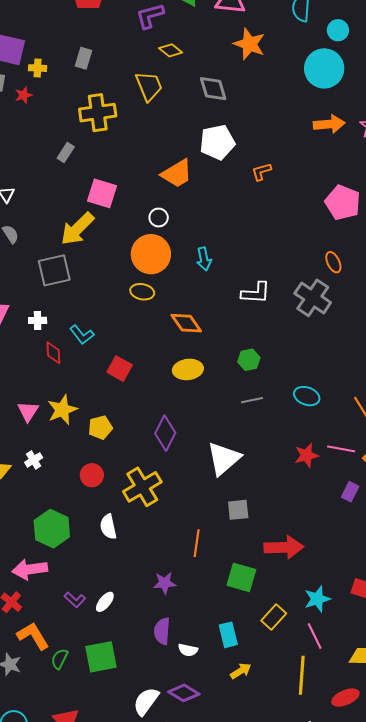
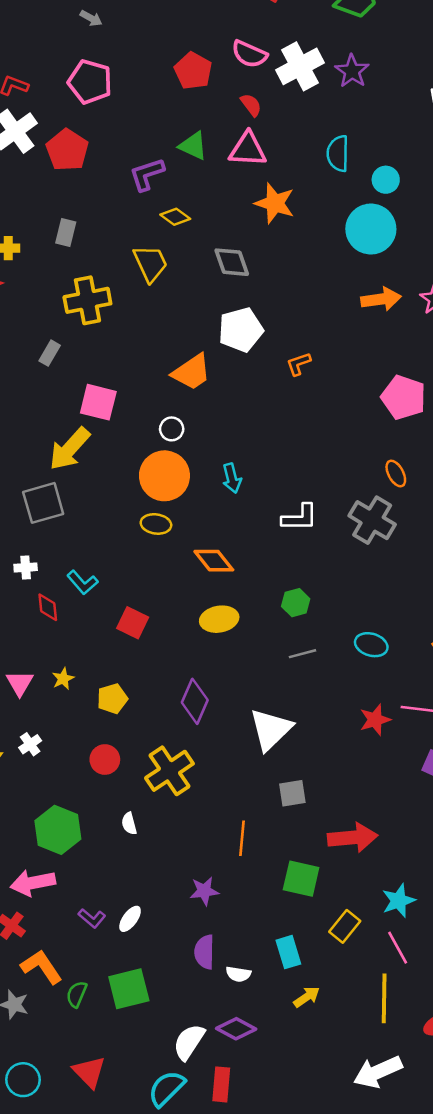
yellow star: (62, 410) -> (63, 679), size x0.6
white semicircle: (108, 527) -> (129, 823), size x0.7

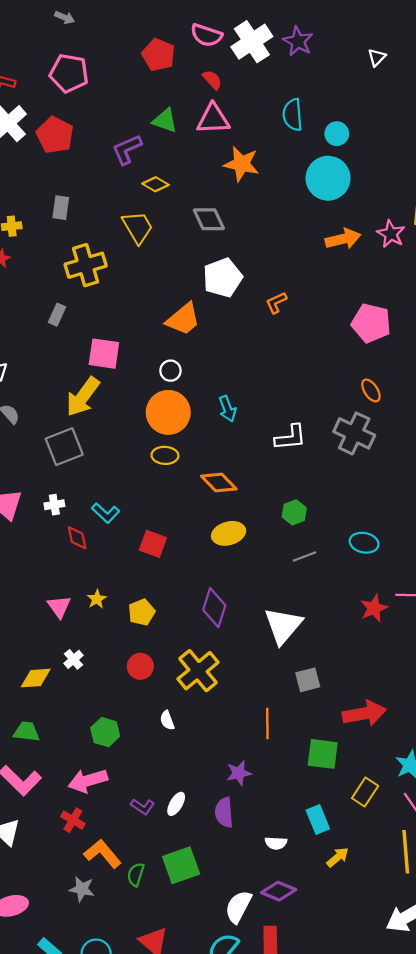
green hexagon: (58, 830) -> (105, 732), size x0.7
purple semicircle: (204, 952) -> (224, 812), moved

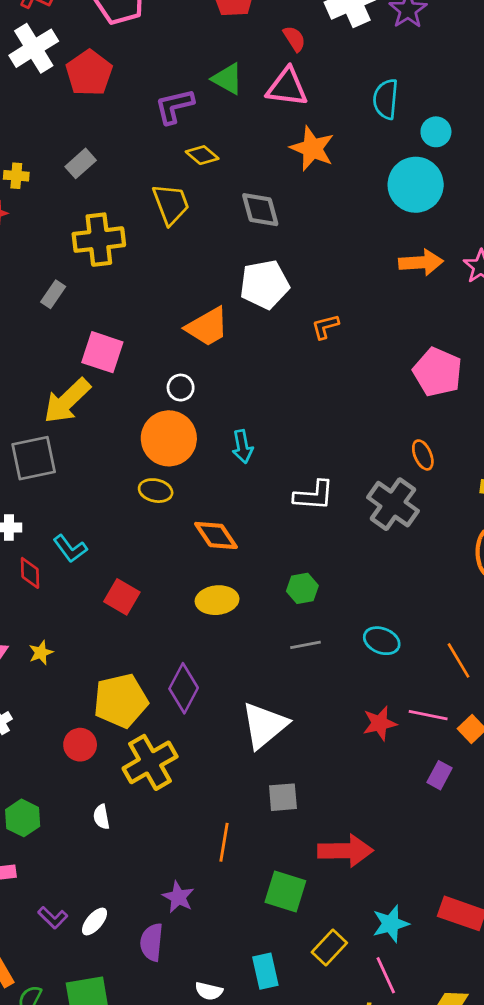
gray rectangle: (61, 208) -> (81, 163), turned 30
yellow pentagon: (142, 612) -> (121, 701), moved, size x1.6
purple star: (239, 773) -> (178, 897), turned 30

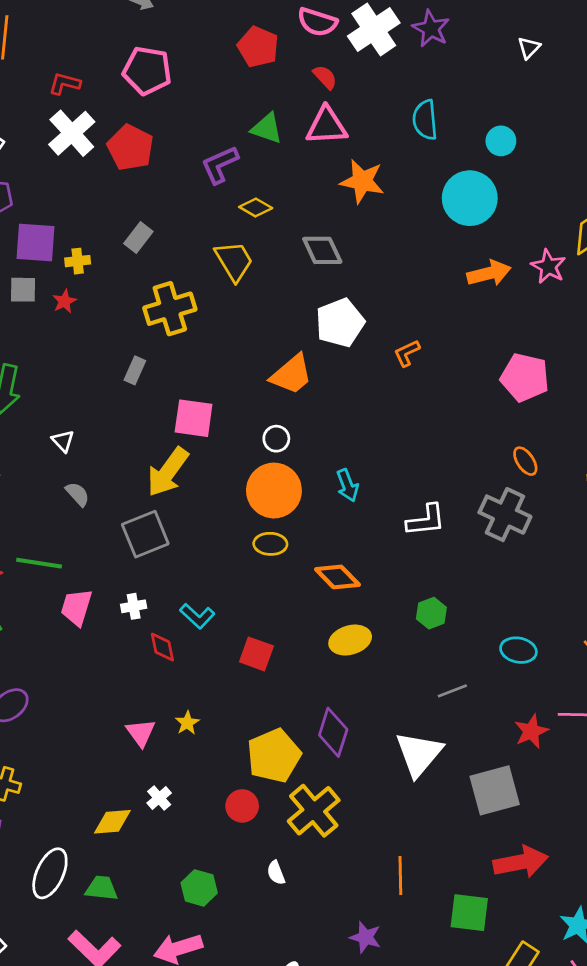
cyan circle: (436, 132) -> (501, 141), moved
gray line: (306, 645) -> (452, 691), moved
gray square: (283, 797) -> (495, 790), moved, size x1.6

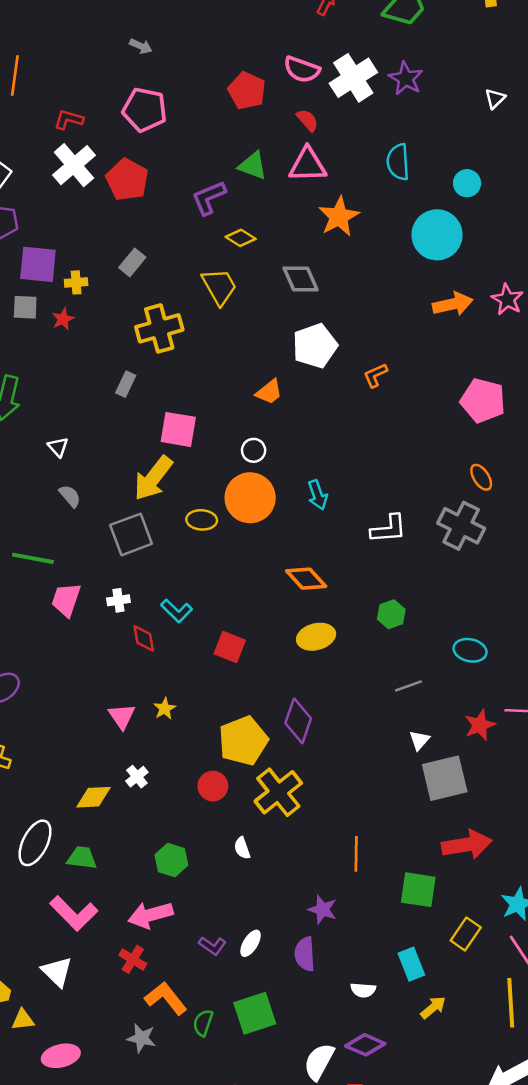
orange star: (362, 181) -> (339, 217), turned 30
orange trapezoid: (292, 375) -> (269, 392), size x0.7
yellow ellipse: (270, 544) -> (202, 520), moved
white triangle: (419, 754) -> (419, 740), moved, size x0.5

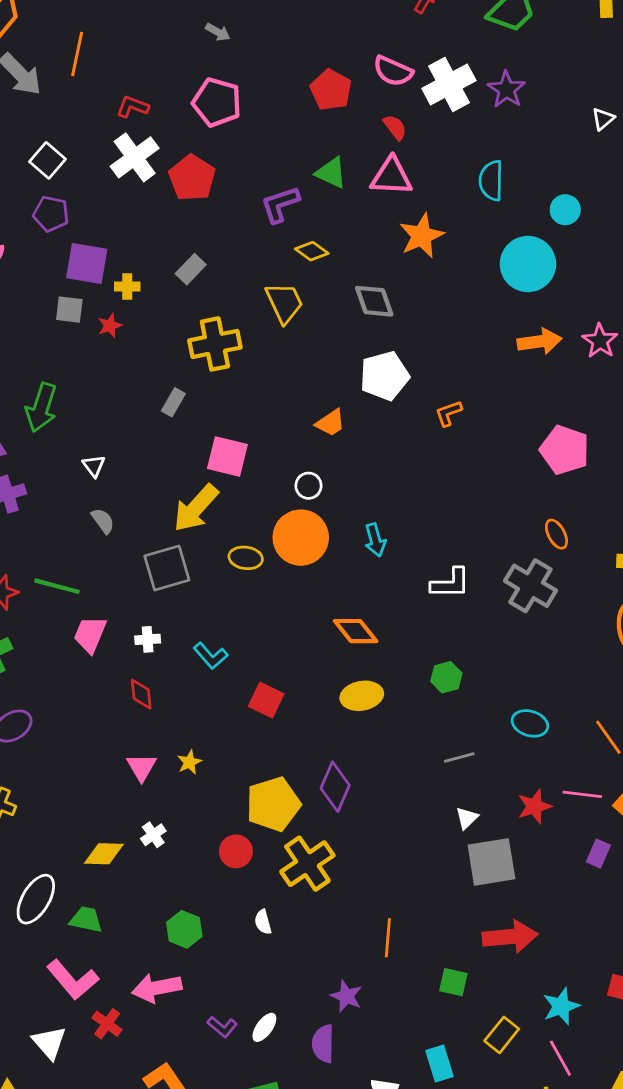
red diamond: (144, 638) -> (141, 694), moved
green square: (418, 890) -> (453, 982), size x0.7
red cross: (133, 959) -> (107, 1024), moved

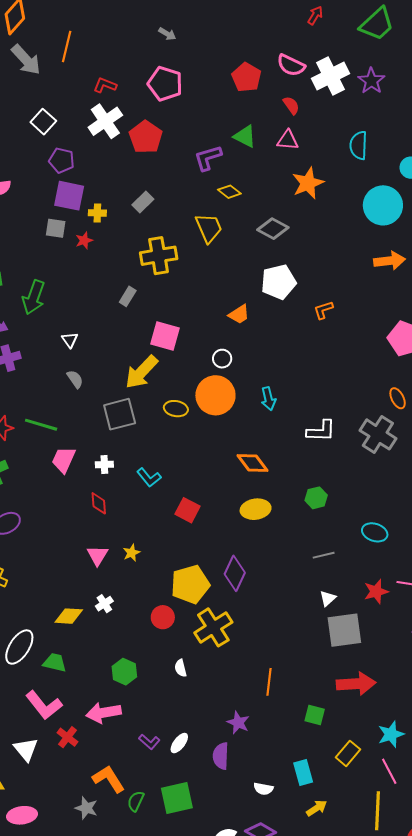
pink triangle: (391, 176) -> (288, 140), size x0.7
purple pentagon: (51, 214) -> (62, 160), moved
gray diamond: (374, 301) -> (273, 229), turned -44

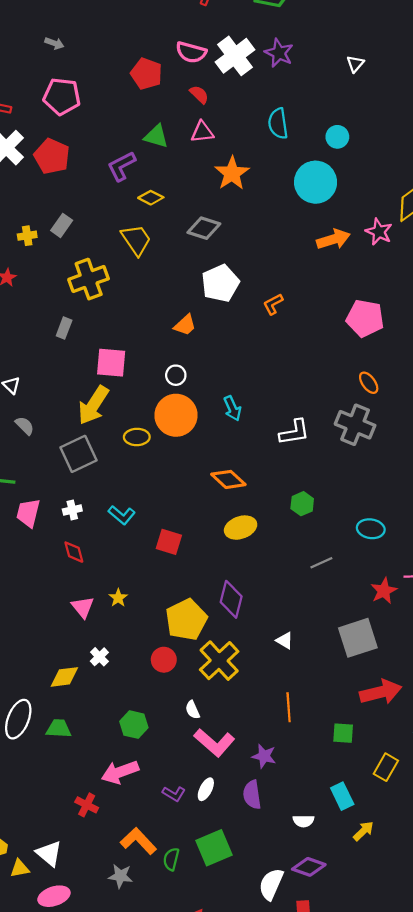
yellow cross: (97, 213) -> (27, 236), moved
white triangle: (328, 598) -> (285, 641), moved, turned -36
pink L-shape: (44, 705) -> (214, 743), moved
white triangle: (26, 749) -> (49, 854), moved

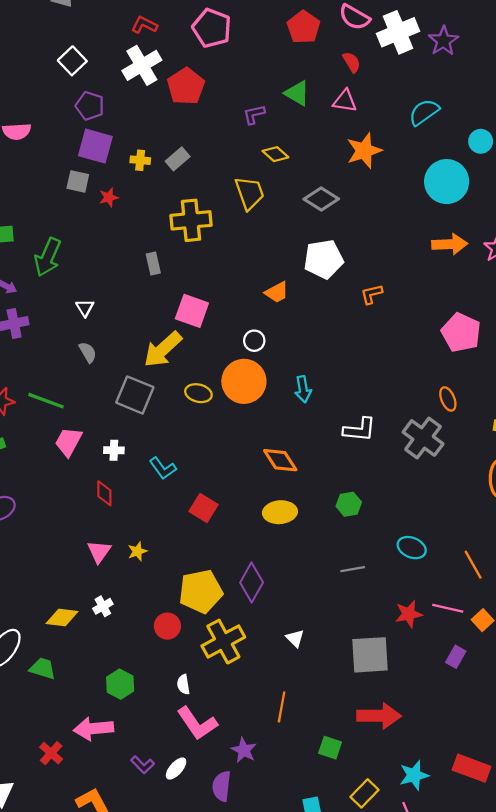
cyan semicircle: (278, 123) -> (424, 112), turned 48
purple L-shape: (121, 166) -> (254, 114), size x0.7
gray rectangle: (64, 328) -> (153, 264), turned -48
gray square: (78, 454) -> (135, 395), turned 33

